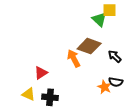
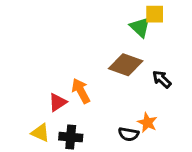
orange arrow: (74, 58) -> (81, 91), moved
black semicircle: (116, 82) -> (129, 134), moved

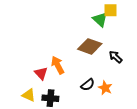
red triangle: (58, 102) -> (41, 73), turned -40
black semicircle: (129, 134) -> (88, 85), moved, turned -48

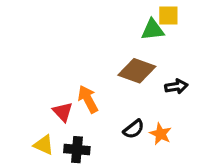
green triangle: (100, 20) -> (153, 30), turned -49
black arrow: (116, 57) -> (176, 87), turned 128

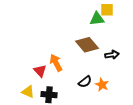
brown diamond: (137, 71) -> (87, 45), turned 30

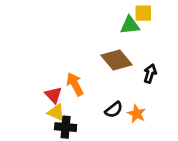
black arrow: (112, 55) -> (150, 73), turned -64
yellow triangle: (28, 92) -> (56, 112), moved

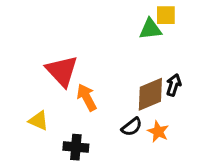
brown diamond: (116, 60) -> (150, 94), moved, turned -72
red triangle: (53, 95) -> (62, 71), moved, size x1.6
yellow triangle: (56, 112) -> (39, 121), moved

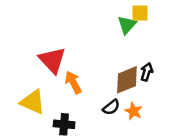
green triangle: (150, 29) -> (127, 25), turned -42
yellow triangle: (39, 121) -> (33, 102), size x1.5

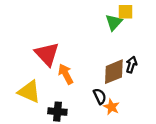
black semicircle: (111, 107) -> (100, 96), turned -77
orange star: (133, 111) -> (111, 107), moved

